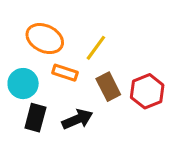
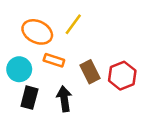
yellow line: (96, 48) -> (73, 24), moved
black arrow: (77, 119) -> (64, 99), turned -75

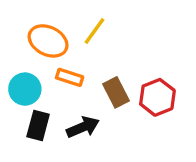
black arrow: (64, 99) -> (83, 127), turned 75

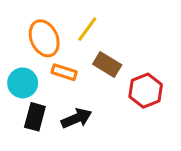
orange ellipse: (48, 41) -> (44, 38), turned 40
brown rectangle: (116, 92) -> (107, 64), moved, turned -32

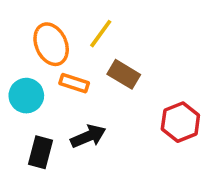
red hexagon: (146, 91) -> (180, 122), moved
black rectangle: (35, 117) -> (40, 152), moved

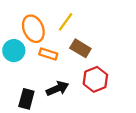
cyan circle: (26, 96) -> (14, 51), moved
red hexagon: (180, 122) -> (95, 79), moved

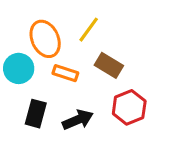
black rectangle: (26, 99) -> (36, 114), moved

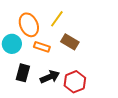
red hexagon: (129, 107) -> (75, 82), moved

